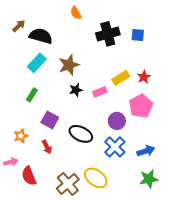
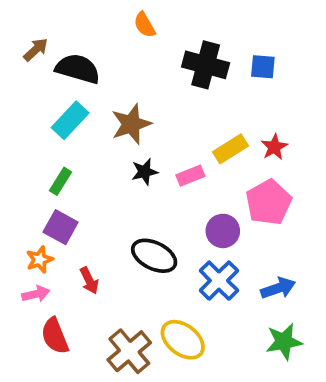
black cross: (108, 34) -> (206, 65), turned 30
purple square: (50, 120) -> (61, 227), moved
pink arrow: (11, 162) -> (36, 294), moved

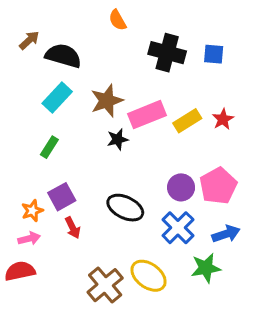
pink rectangle: (190, 176) -> (147, 115), moved, size x1.6
pink pentagon: (269, 202) -> (218, 186), moved
purple square: (61, 227) -> (62, 197), moved, turned 32
red semicircle: (55, 336) -> (20, 271), moved, turned 100
green star: (284, 342) -> (206, 268), moved

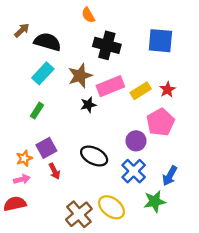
black cross: (167, 53) -> (107, 45), moved
blue square: (214, 54) -> (160, 41), size x1.6
pink pentagon: (218, 186) -> (160, 122), moved
blue arrow: (226, 234) -> (170, 176), turned 138

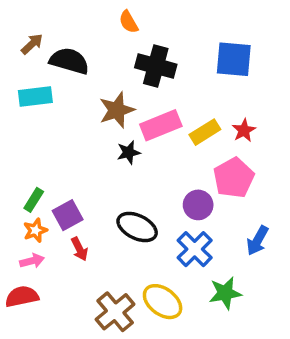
cyan rectangle: (43, 73) -> (35, 96), moved, turned 40
green rectangle: (37, 111) -> (34, 200), moved
blue arrow: (170, 176) -> (257, 241), moved

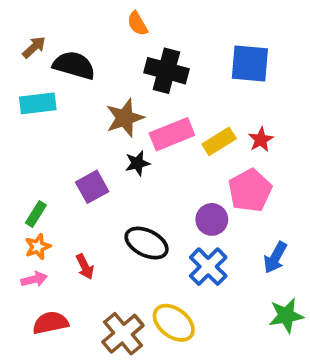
purple square: (68, 215) -> (92, 187), moved
green star: (225, 293) -> (286, 316), moved
red semicircle: (22, 296) -> (50, 323), moved

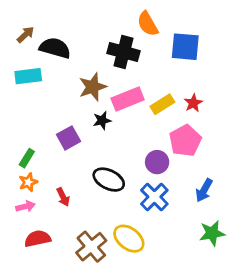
orange semicircle: (137, 24) -> (148, 24), moved, size x1.4

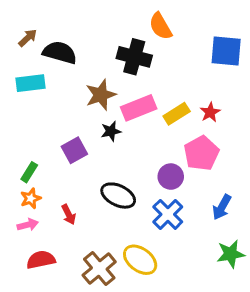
blue square: (185, 47) -> (226, 51), moved

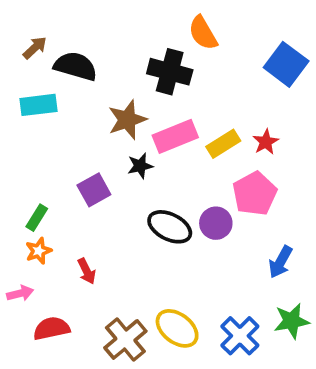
blue square: (226, 51) -> (286, 64), turned 32
black ellipse: (118, 196) -> (170, 227), moved
blue cross: (168, 214) -> (240, 336), moved
pink arrow: (28, 225) -> (20, 293), moved

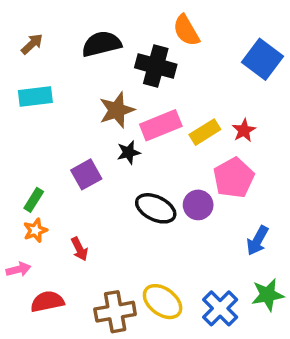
black semicircle: (76, 66) -> (101, 44), moved, turned -30
brown cross: (125, 339) -> (115, 312), turned 30

